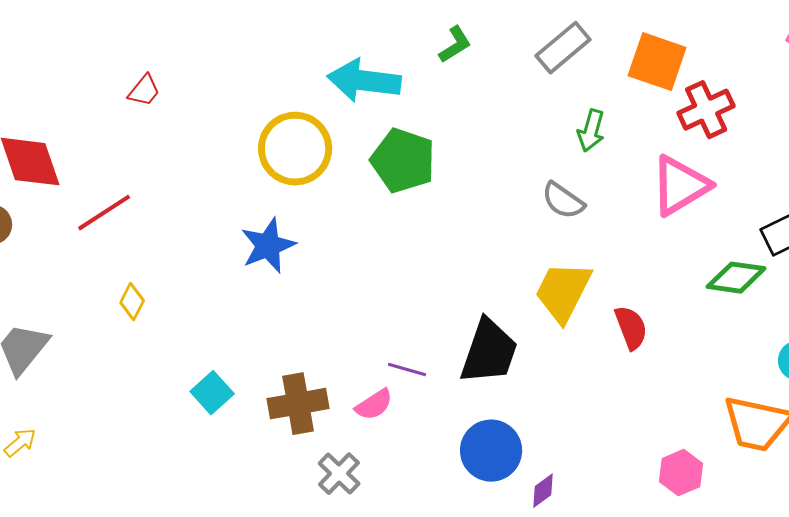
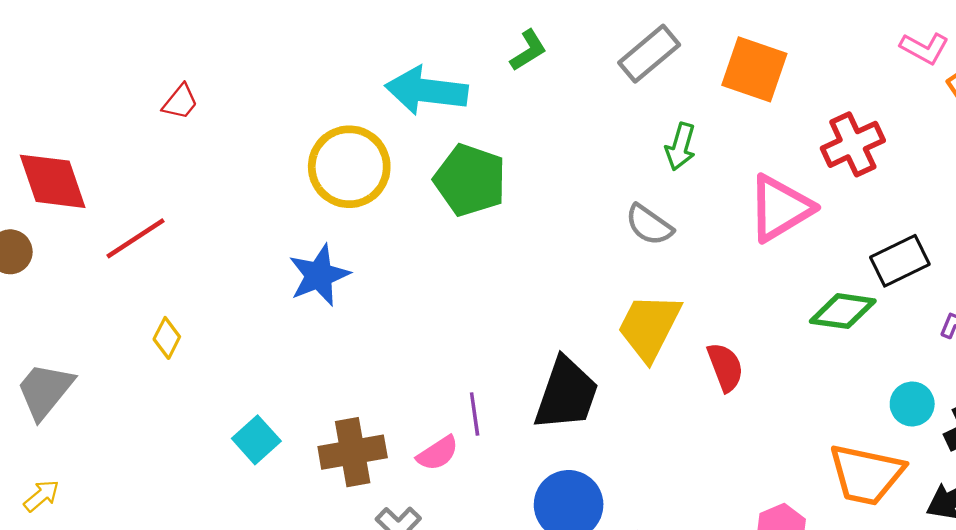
red cross: (706, 110) -> (853, 144), moved
purple line: (407, 370) -> (475, 414), turned 66

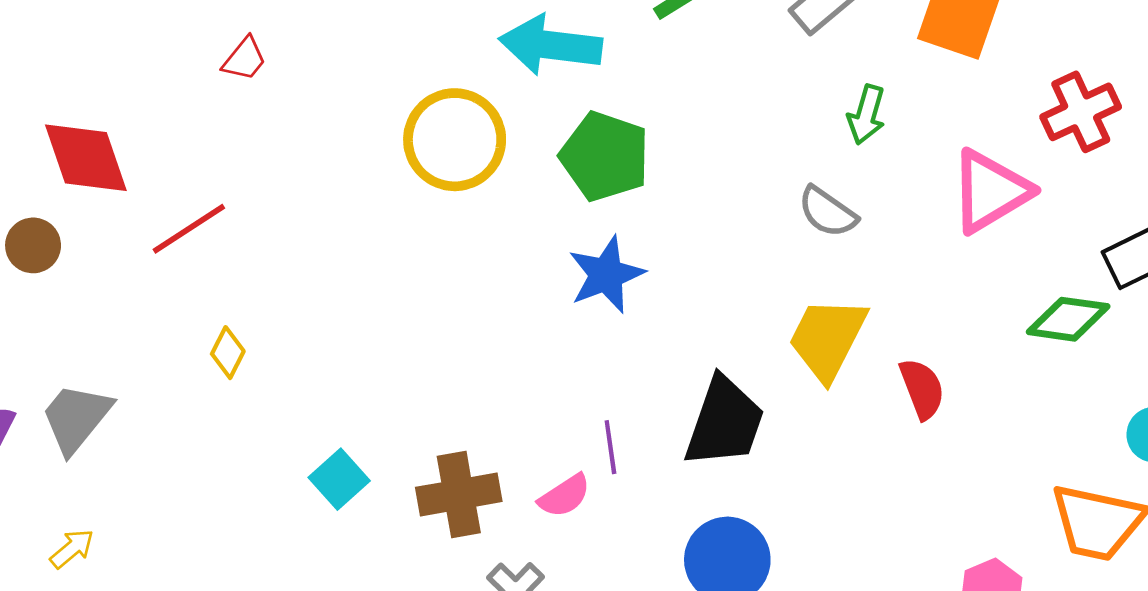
blue star: (319, 275) -> (606, 275), moved

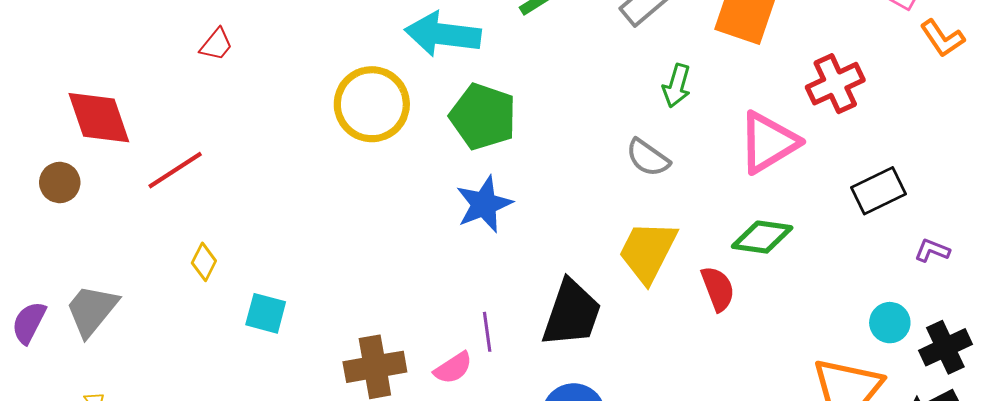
green diamond: (1068, 319) -> (762, 237), moved
cyan square: (339, 479) -> (266, 313), moved, turned -33

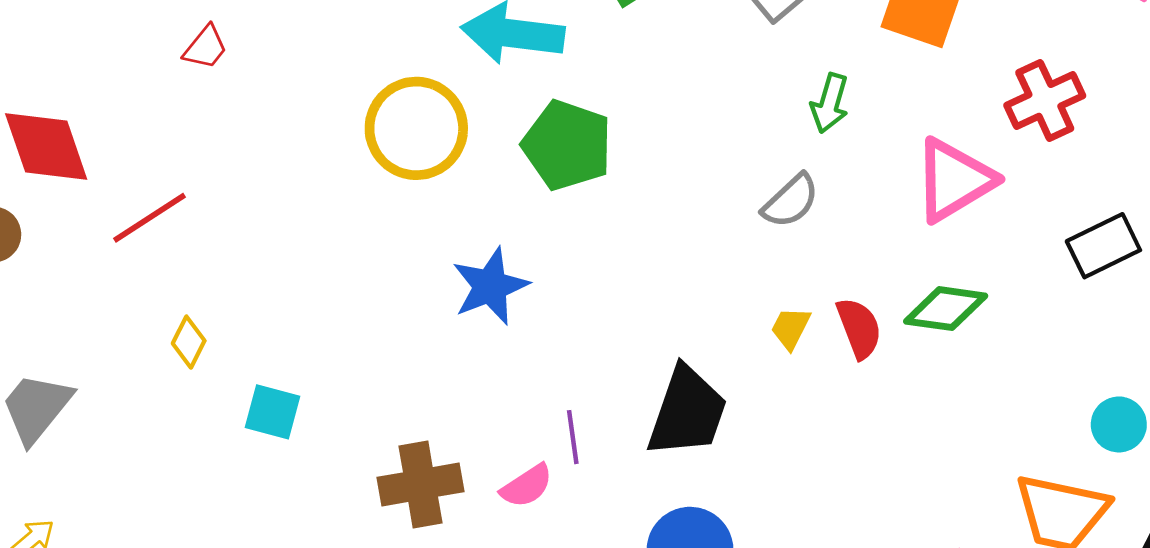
gray semicircle: (648, 158) -> (791, 201), turned -78
blue star: (484, 204) -> (490, 286), moved
yellow trapezoid: (648, 252) -> (791, 328), size x0.5
red semicircle: (718, 289) -> (859, 328), moved

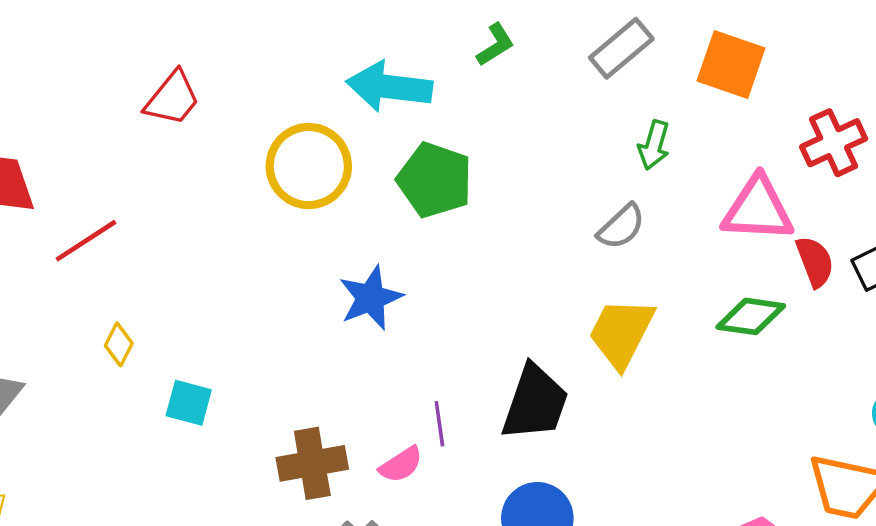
red trapezoid: (205, 47) -> (172, 98), moved, size x1.5
pink triangle: (954, 180) -> (758, 209), turned 34
yellow trapezoid: (791, 328) -> (621, 333), size x2.0
red semicircle: (859, 328) -> (815, 262), moved

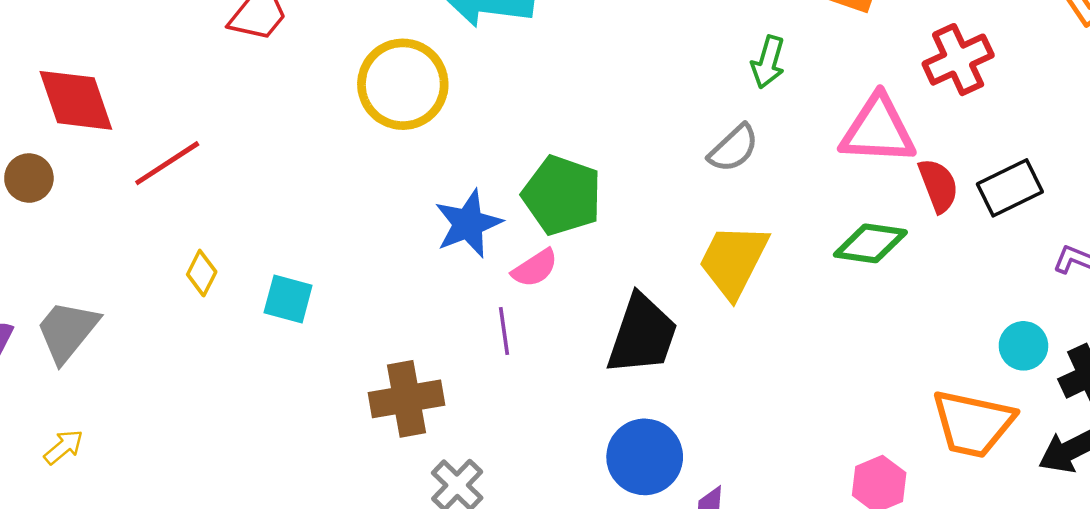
green pentagon: (435, 180) -> (562, 195), moved
cyan square: (189, 403) -> (288, 299), moved
purple line: (439, 424) -> (504, 331), moved
pink semicircle: (401, 465) -> (535, 268), moved

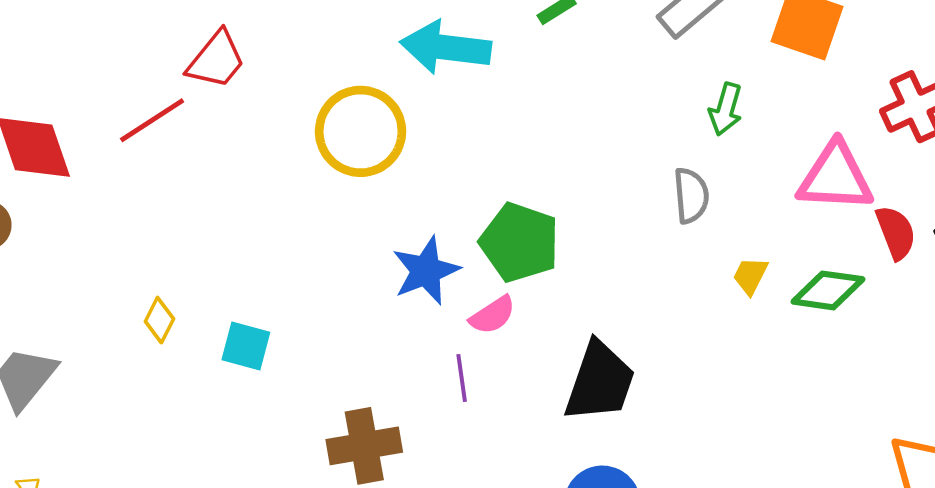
gray semicircle: (734, 148) -> (691, 196), turned -52
red line: (167, 163) -> (152, 120), moved
yellow trapezoid: (734, 261) -> (750, 276), moved, size x0.5

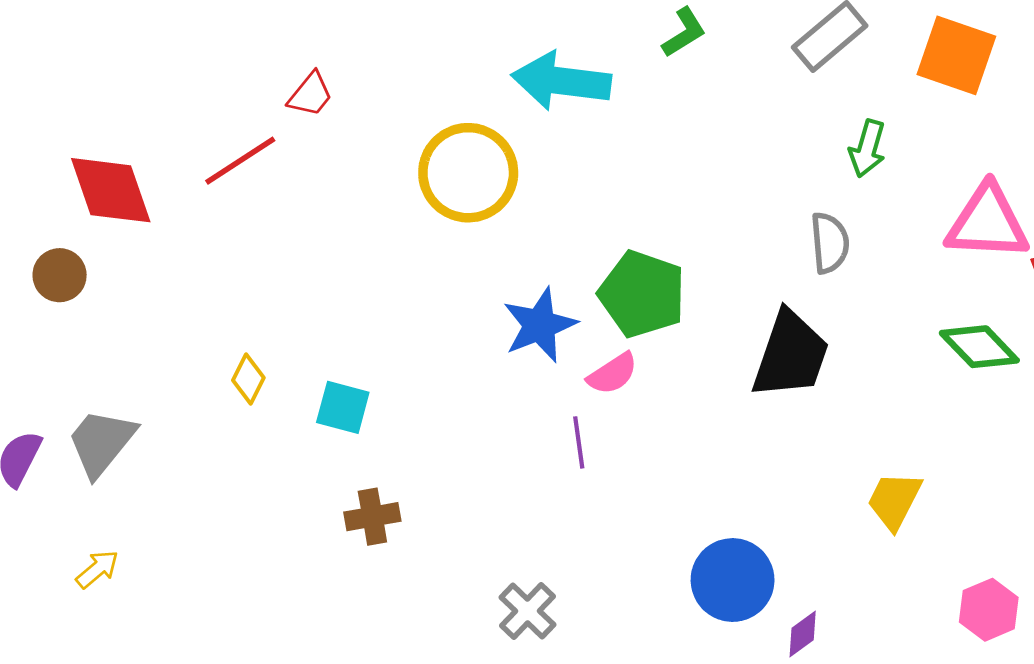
red trapezoid: (216, 60) -> (310, 94), size x0.7
yellow trapezoid: (750, 276) -> (894, 500), moved, size x1.4
green diamond: (828, 290) -> (979, 347), turned 38
black trapezoid: (600, 382) -> (791, 355), moved
brown cross: (364, 446) -> (372, 517), moved, size x0.7

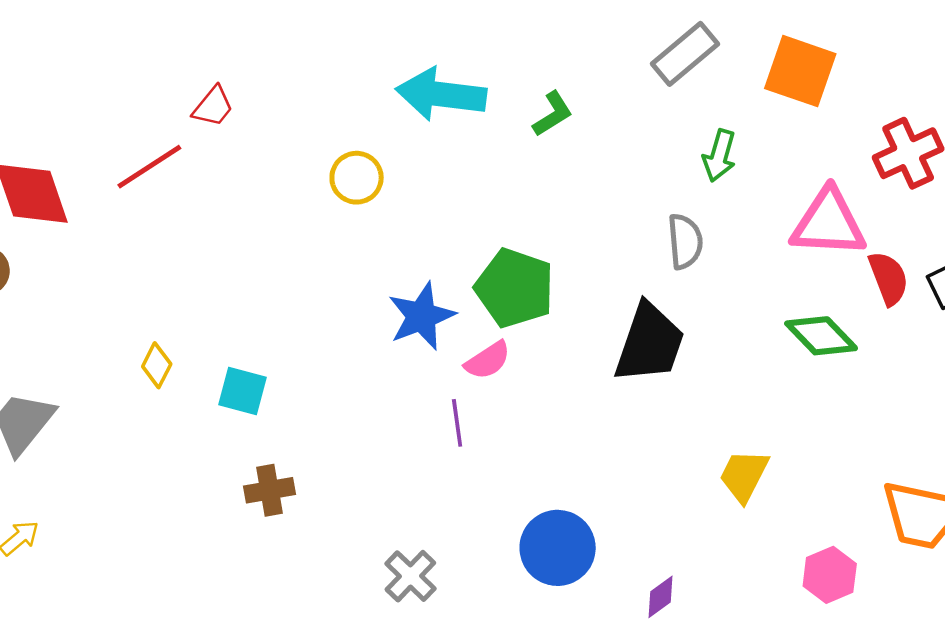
green L-shape: (684, 32) -> (553, 114), moved
yellow circle: (468, 173) -> (357, 178), size x0.6
blue circle: (733, 580) -> (558, 548), moved

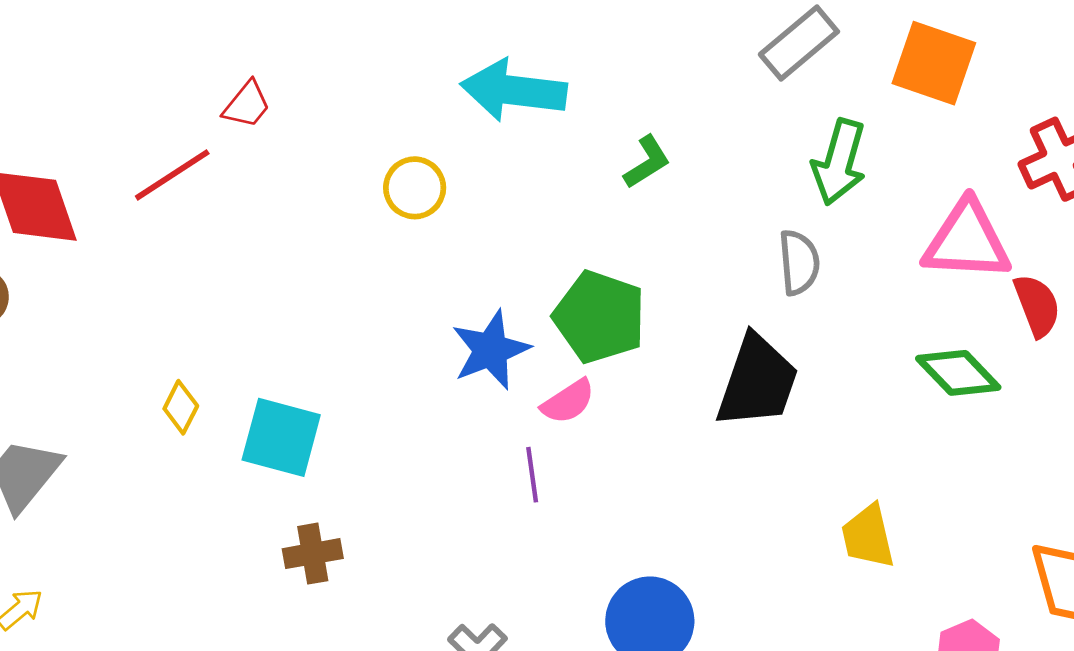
green L-shape: (553, 114) -> (647, 162), moved
green arrow: (719, 156) -> (839, 162), size x1.4
cyan square: (243, 391) -> (281, 437), size x1.4
yellow trapezoid: (744, 476) -> (868, 536), turned -40

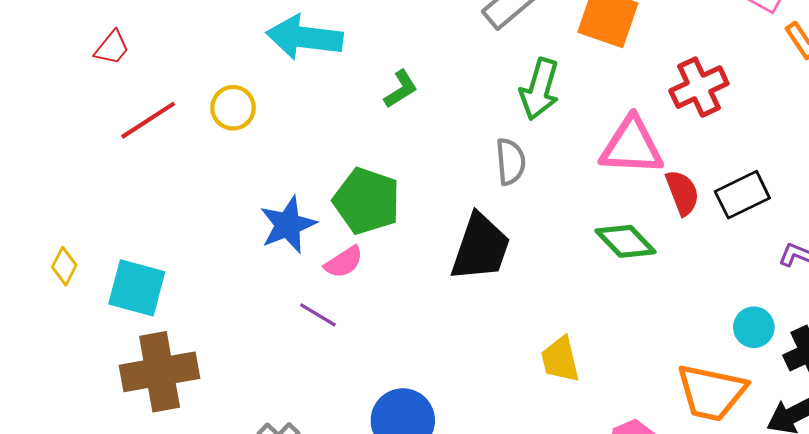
red line: (172, 175) -> (148, 120), moved
purple line: (532, 475) -> (318, 315), turned -51
brown cross: (313, 554) -> (160, 372), size x1.8

